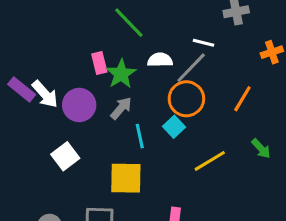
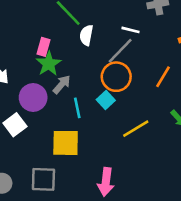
white semicircle: (160, 60) -> (86, 35), moved, turned -78
pink rectangle: (99, 63) -> (43, 47), turned 30
green star: (121, 74) -> (49, 64), moved
purple circle: (79, 105) -> (33, 97), moved

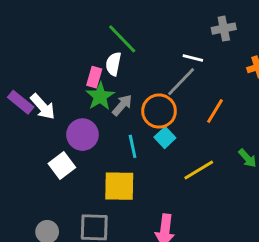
white semicircle: (86, 35) -> (113, 64), moved
orange circle: (116, 77) -> (159, 111), moved
orange line: (163, 77) -> (215, 111), moved
gray arrow: (62, 84) -> (122, 105), moved

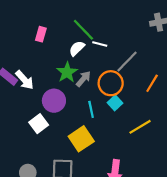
white line: (193, 58) -> (100, 44), moved
white semicircle: (113, 64) -> (77, 48), turned 35
pink rectangle: (94, 77) -> (41, 34), moved
yellow square: (119, 186) -> (81, 139), turned -35

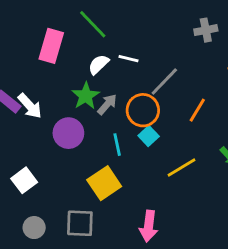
green line: (83, 30) -> (93, 24), moved
pink rectangle: (41, 34) -> (51, 46), size x1.6
white square: (39, 124) -> (24, 180), moved

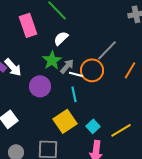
pink rectangle: (51, 46) -> (28, 25), turned -35
white line: (129, 59) -> (76, 74), moved
cyan square: (149, 136) -> (93, 126), moved
yellow line: (182, 167) -> (121, 130), moved

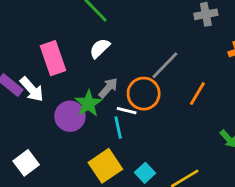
pink rectangle: (28, 25) -> (53, 58), moved
green star: (52, 60) -> (88, 103), moved
white line: (76, 74) -> (127, 111), moved

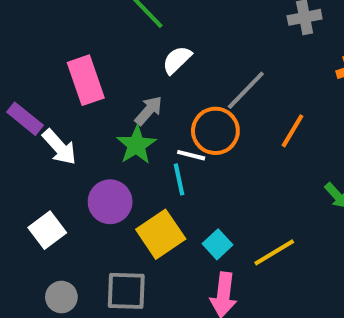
white semicircle: (100, 48) -> (177, 60), moved
gray arrow: (108, 88) -> (149, 111), moved
white arrow: (32, 89) -> (59, 147), moved
purple circle: (70, 116) -> (110, 202), moved

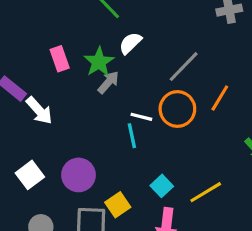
pink rectangle: (86, 80) -> (60, 59), size x0.7
orange circle: (215, 131) -> (177, 109), moved
green star: (136, 145) -> (99, 62), moved
purple circle: (110, 202) -> (79, 175), moved
yellow square: (161, 234) -> (118, 205), moved, size x0.7

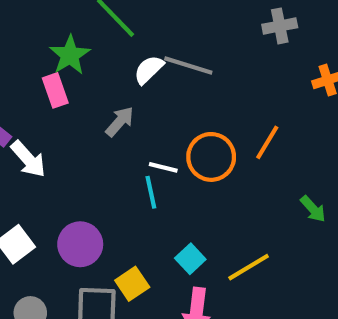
green star: (99, 62) -> (70, 55), moved
gray line: (184, 67) -> (188, 65), moved, turned 63

